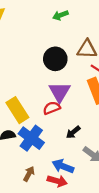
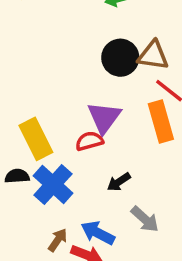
black circle: (55, 59) -> (120, 58), moved
brown arrow: (29, 174) -> (58, 240), moved

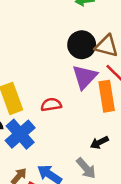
purple triangle: (104, 117) -> (85, 77), moved
black arrow: (119, 182) -> (99, 143), moved

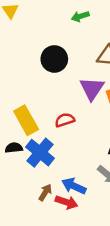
black circle: (82, 45) -> (54, 59), moved

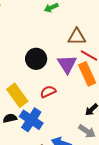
black circle: (54, 59) -> (36, 59), moved

